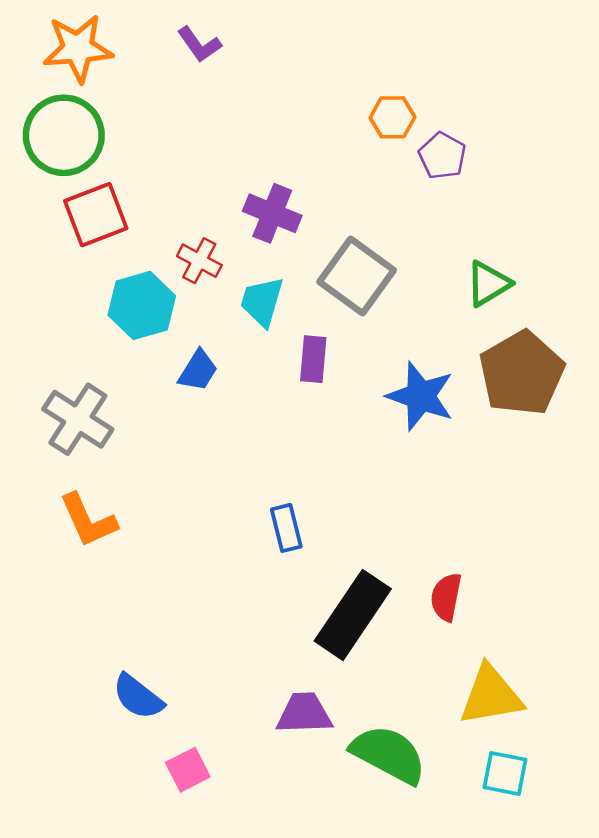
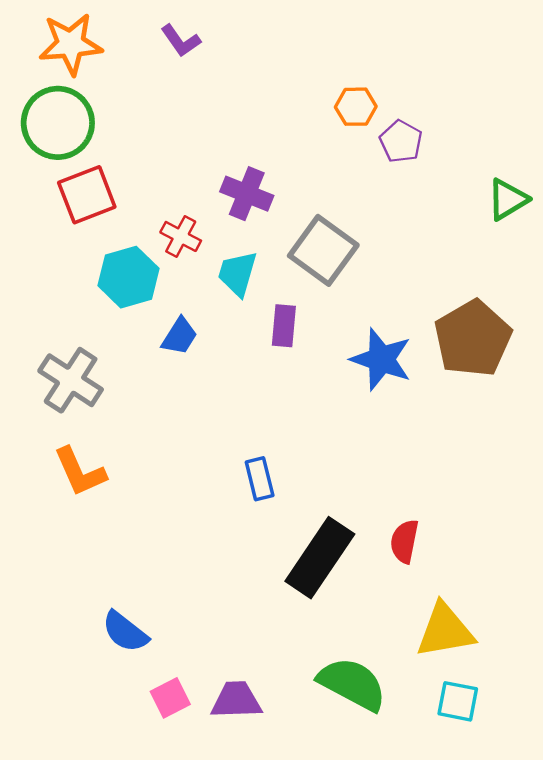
green triangle: (488, 284) -> (508, 199), moved
purple trapezoid: (304, 713) -> (236, 700), moved

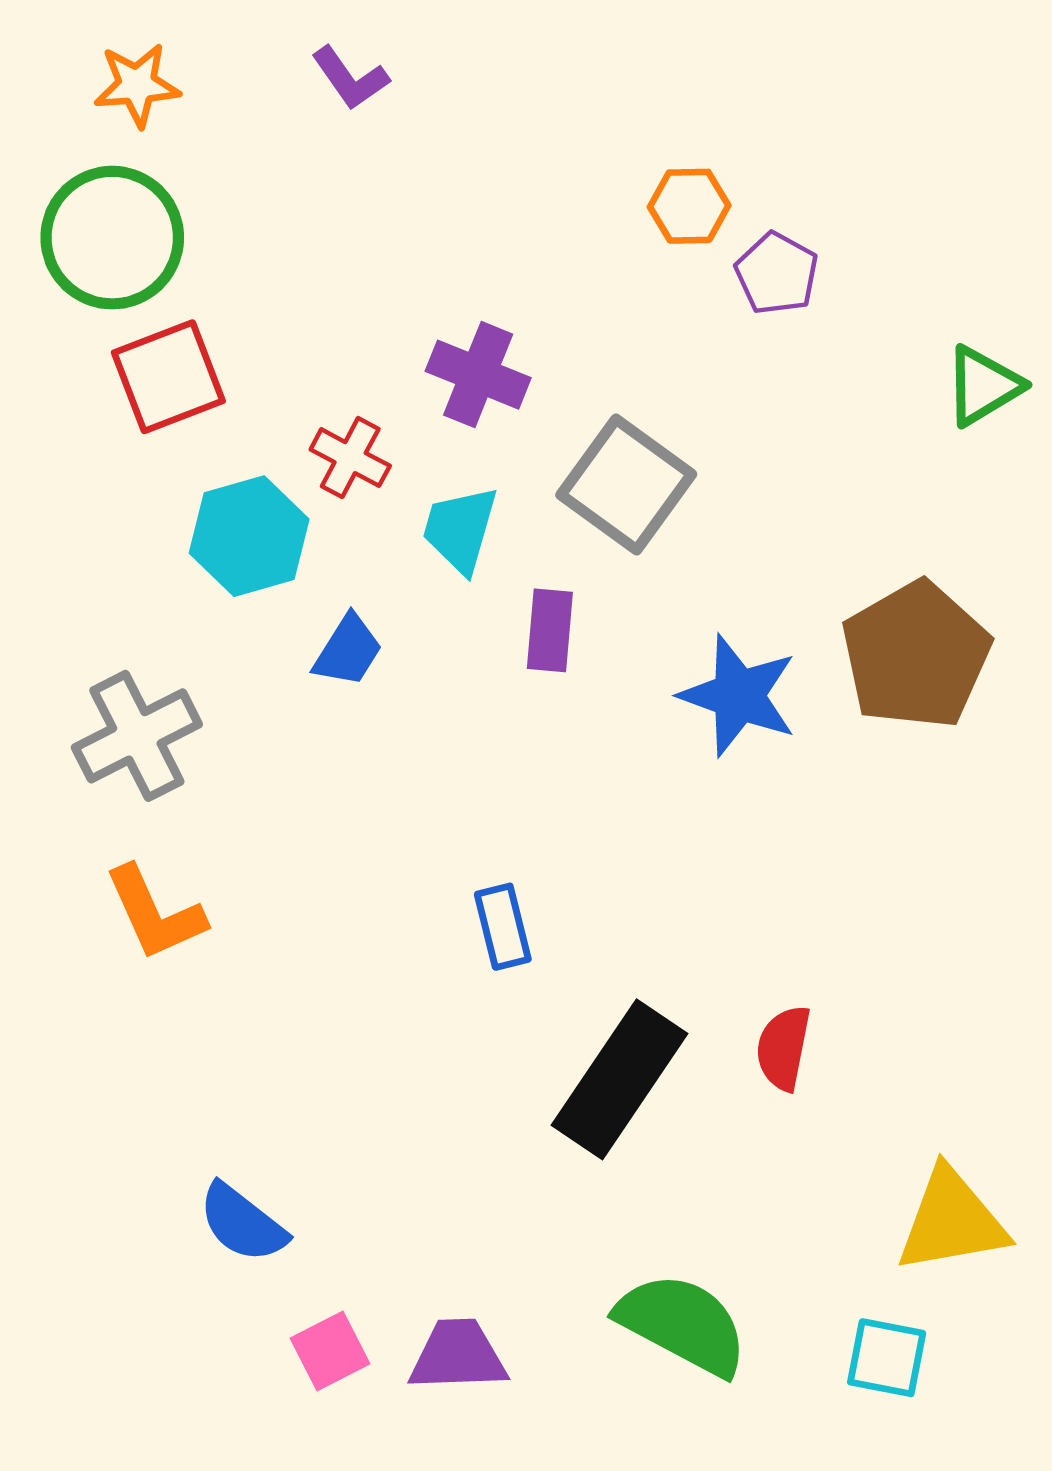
orange star: (71, 44) -> (137, 85), size x0.7
gray cross: (71, 380) -> (137, 736), turned 30
yellow triangle: (445, 631) -> (952, 1221), moved

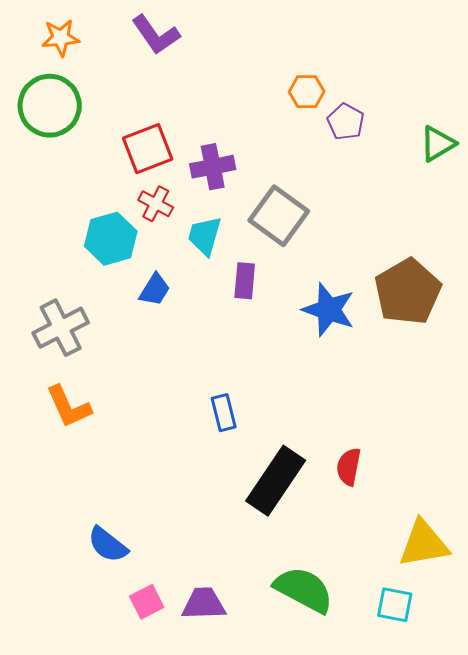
purple L-shape: (350, 78) -> (156, 35), size x1.4
purple cross: (478, 375) -> (213, 167), turned -33
red square: (168, 377) -> (148, 149), moved
green triangle: (983, 386) -> (438, 144), moved

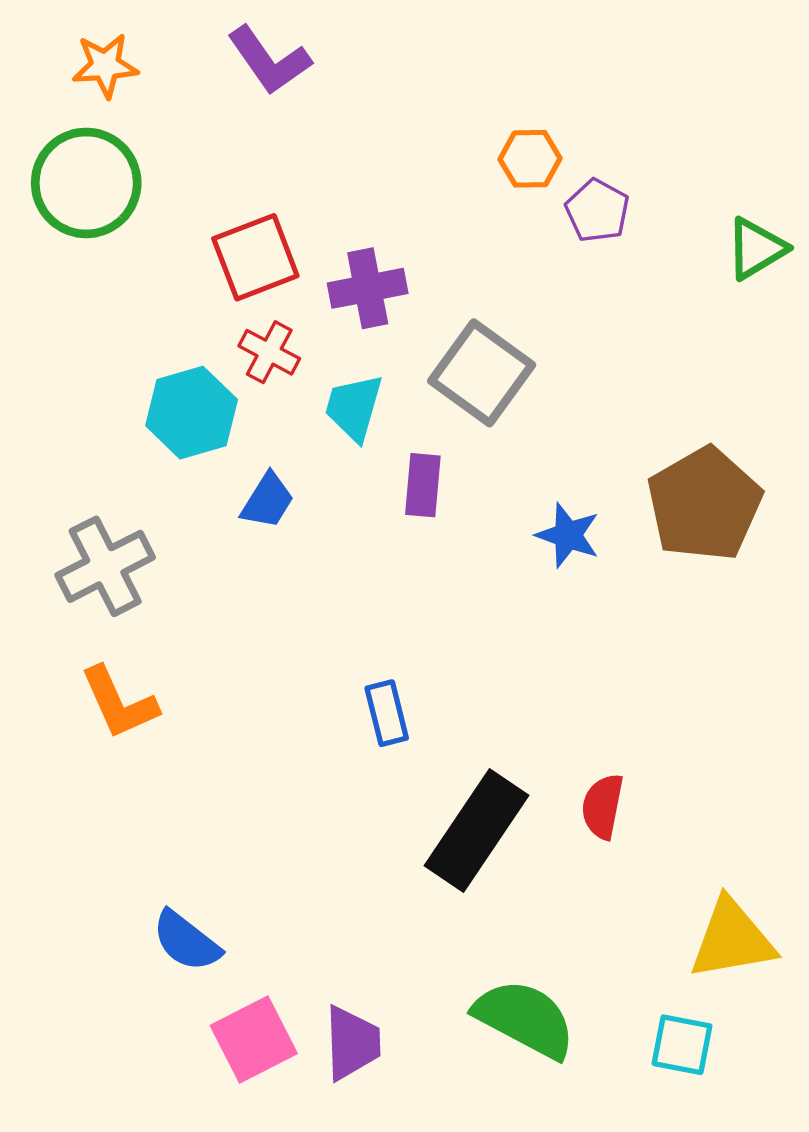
blue star: (329, 310) -> (568, 535), size x0.7
pink square: (147, 602) -> (254, 1039), size x1.4
purple trapezoid: (204, 604) -> (352, 1043), turned 90

